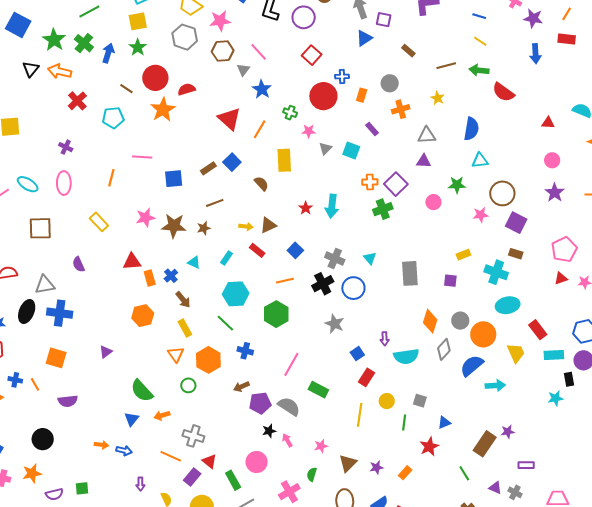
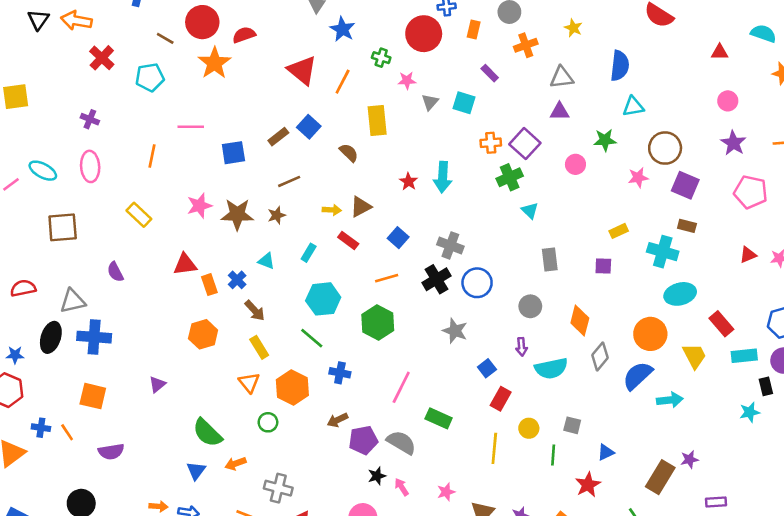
pink pentagon: (564, 249) -> (751, 192), moved, turned -30
cyan triangle: (370, 258) -> (530, 211), moved
gray rectangle: (410, 273) -> (550, 260), size x0.7
gray circle: (460, 321) -> (530, 306), moved

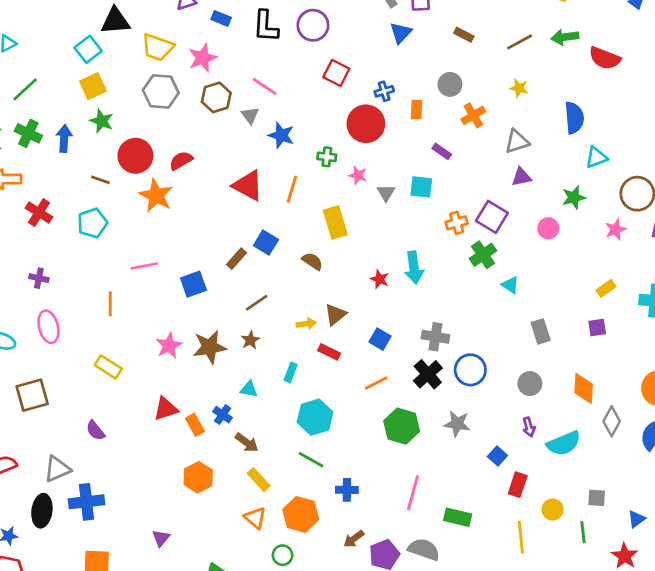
pink star: (407, 81) -> (358, 175), turned 30
green hexagon: (378, 322) -> (402, 426), moved

